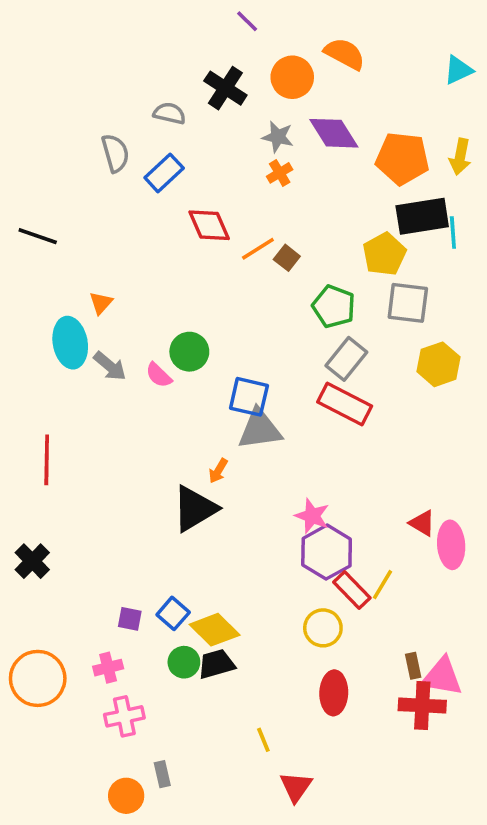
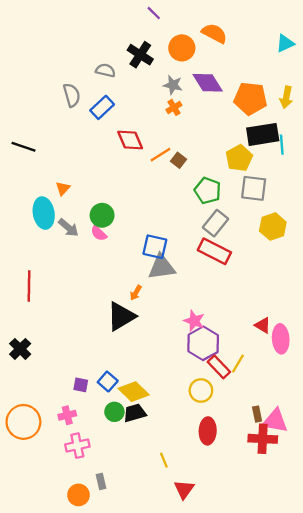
green circle: (189, 352) -> (102, 215), moved

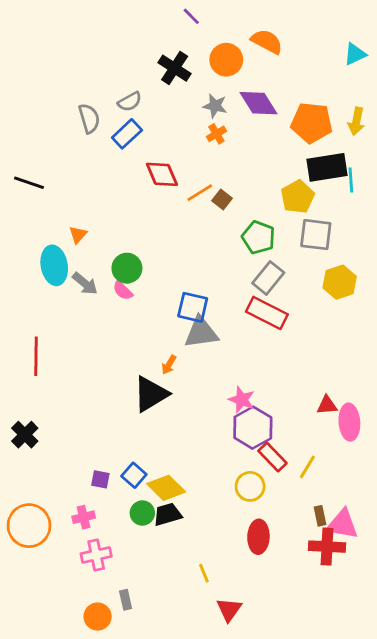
gray semicircle: (105, 70) -> (130, 102), moved, turned 138
red triangle: (263, 325) -> (327, 405), turned -36
yellow line: (238, 364) -> (307, 467), moved

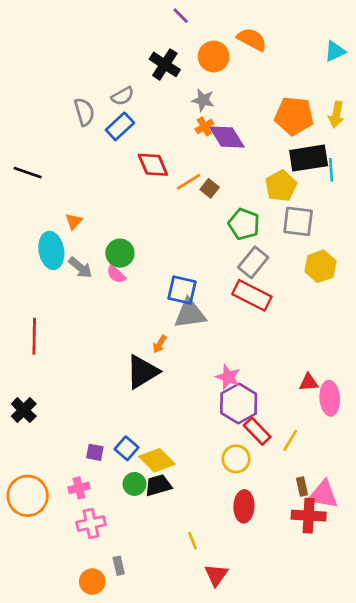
purple diamond: (258, 103) -> (227, 137), moved

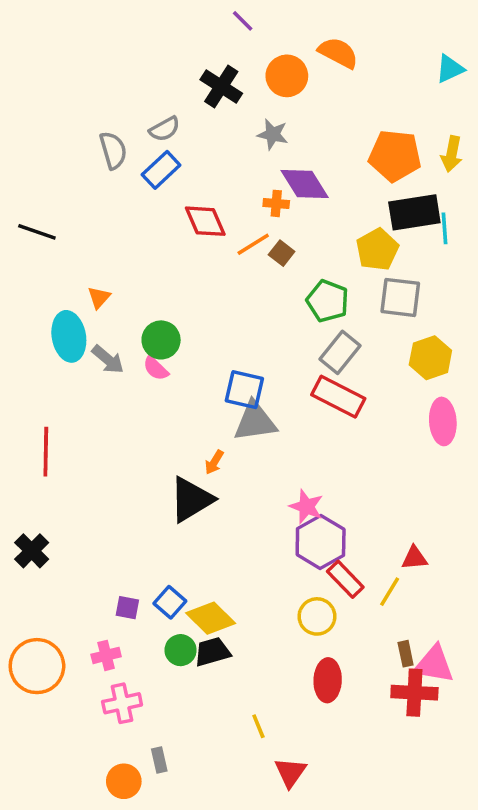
orange cross: (204, 126) -> (276, 203), moved, turned 36
red triangle: (309, 382) -> (414, 558), moved
pink ellipse: (330, 398) -> (443, 421), moved

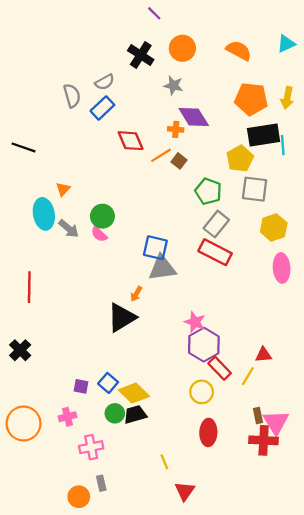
orange semicircle: (338, 53) -> (239, 51), moved
pink triangle: (434, 664) -> (276, 422), turned 48
pink cross: (122, 703) -> (91, 447), moved

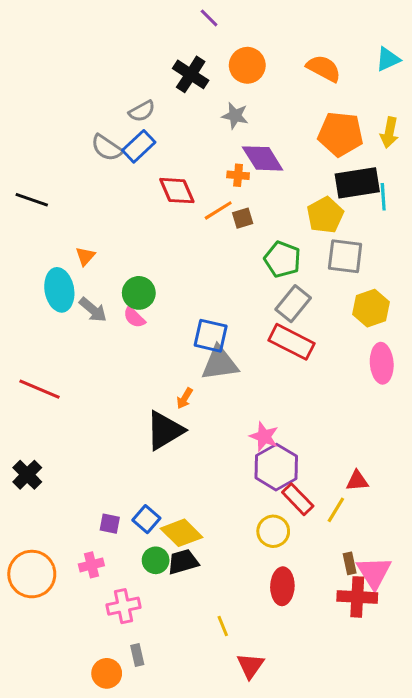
gray semicircle: (72, 96) -> (107, 148), moved, turned 140
brown square: (179, 161) -> (243, 218), turned 35
red line: (29, 287) -> (39, 389), turned -68

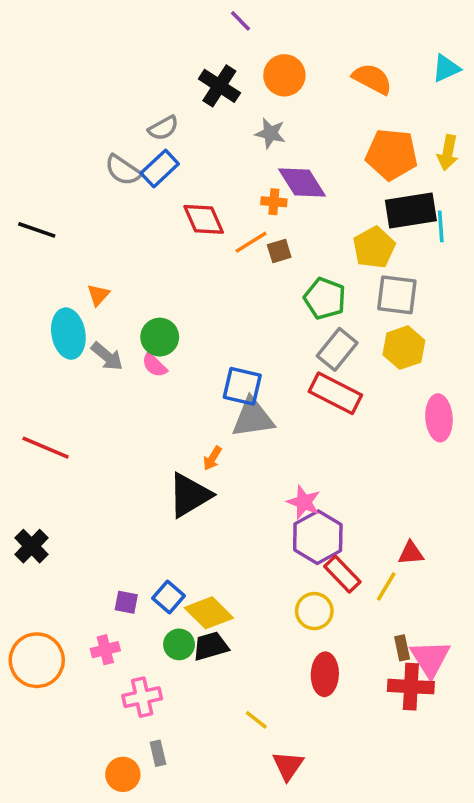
yellow hexagon: (371, 308) -> (404, 348), moved
yellow line: (223, 626) -> (256, 720), turned -30

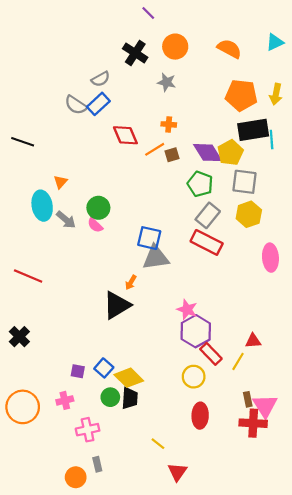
purple diamond: (302, 182) -> (208, 153), moved
black trapezoid: (211, 646) -> (130, 398), turned 110

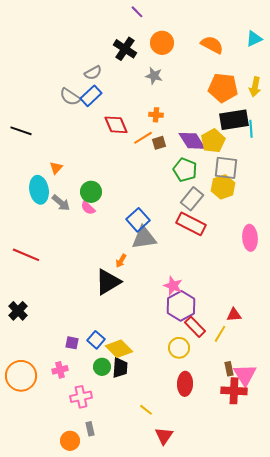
yellow hexagon: (249, 214) -> (223, 187), moved
blue square: (149, 238) -> (138, 220), turned 35

